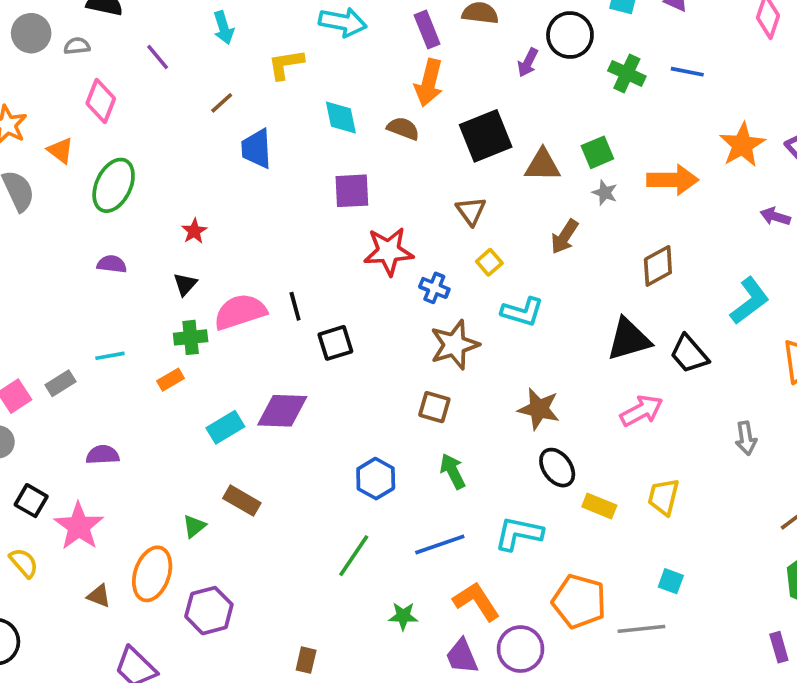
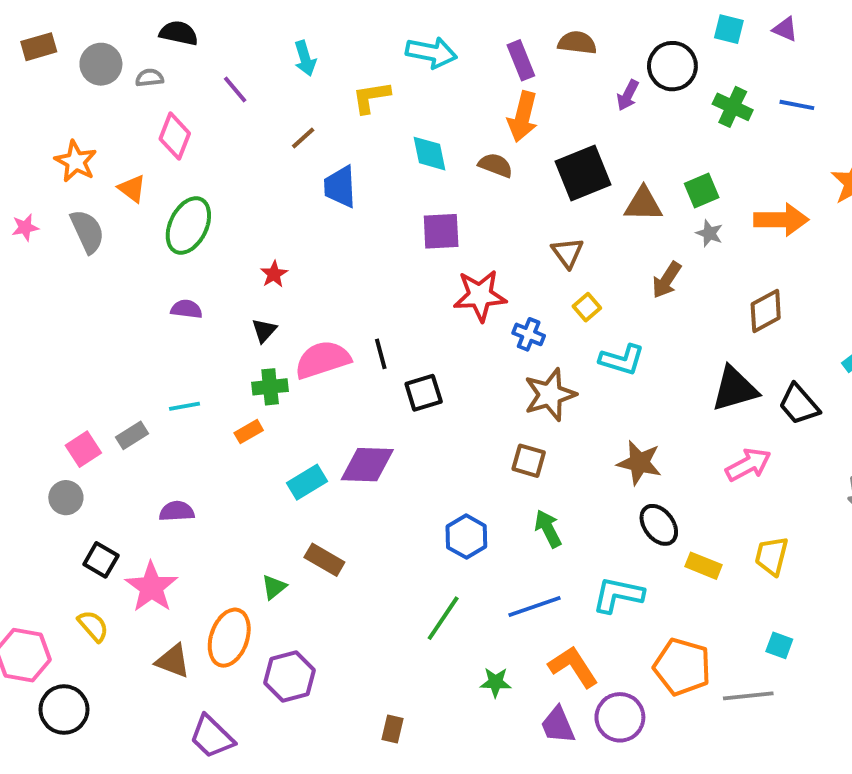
brown triangle: (99, 596) -> (173, 661), size x1.4

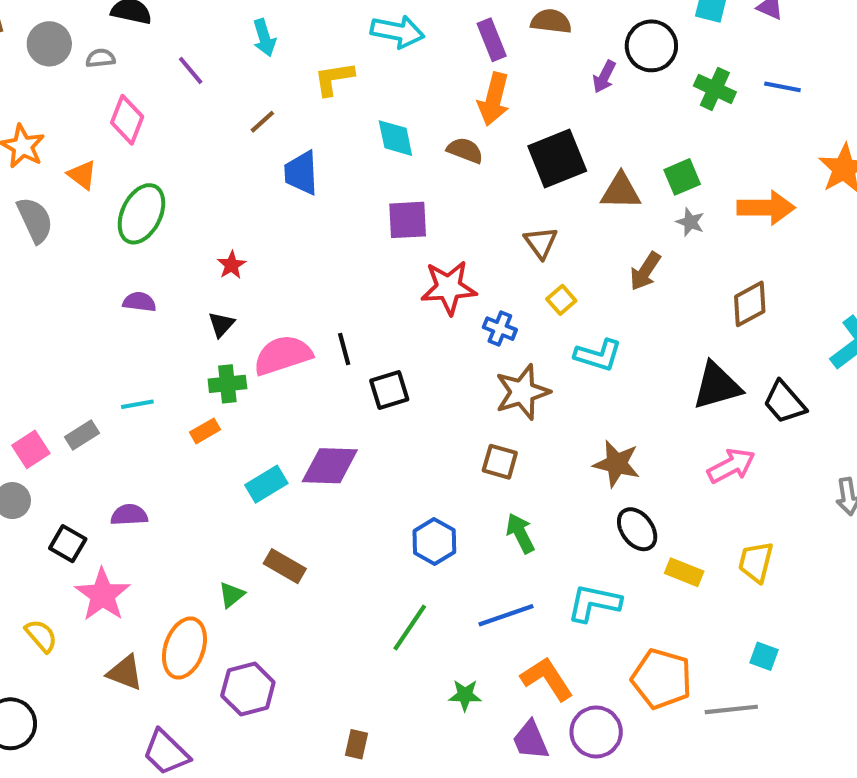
black square: (101, 560) -> (68, 544), moved

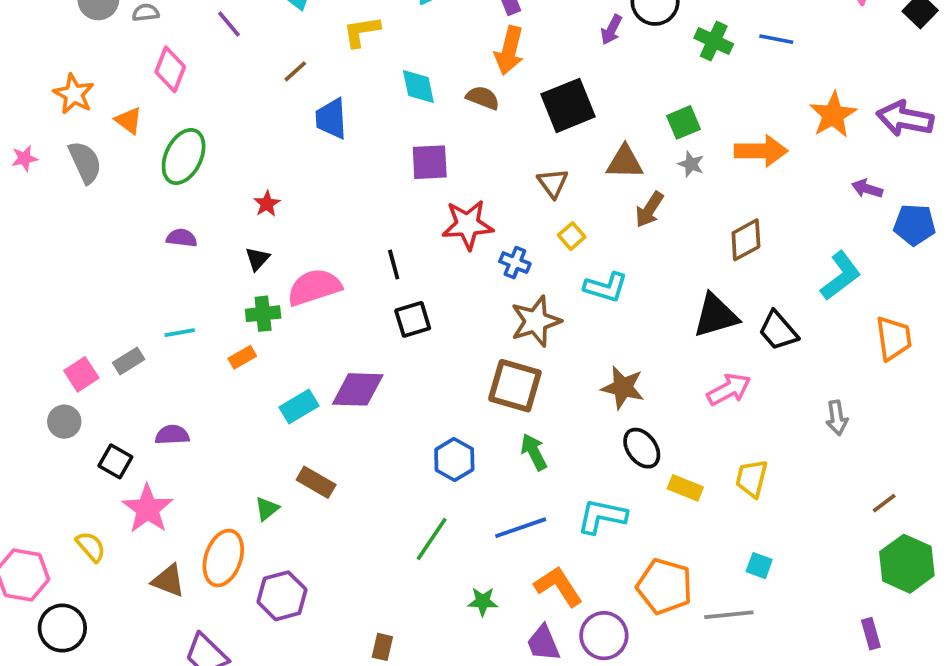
brown triangle: (621, 191) -> (625, 162), moved
black line: (344, 349) -> (394, 264), moved
brown square: (500, 462) -> (515, 386), size x1.6

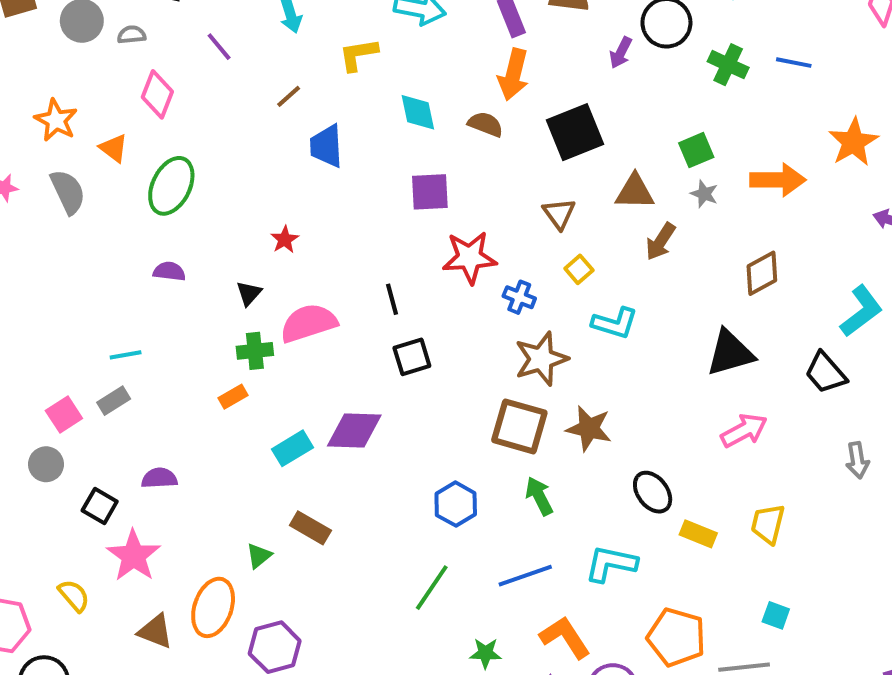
red star: (267, 204) -> (285, 240), moved
black trapezoid: (778, 331) -> (826, 373), moved
cyan line: (180, 333) -> (126, 355), moved
brown star: (623, 388) -> (589, 428), moved

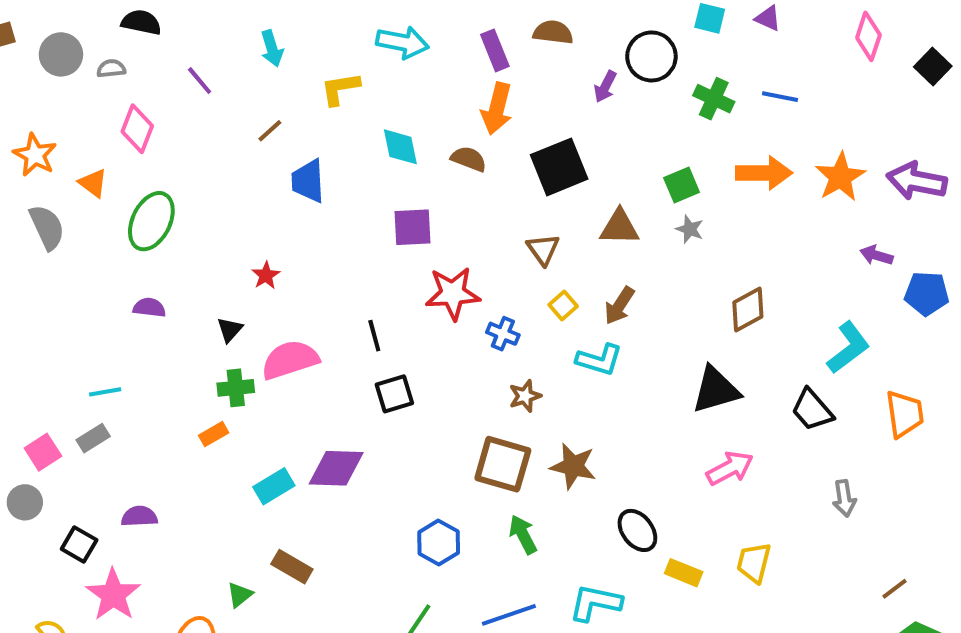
orange arrow: (778, 180) -> (764, 173), moved
brown arrow: (660, 242) -> (619, 306), moved
brown star: (541, 359) -> (525, 396), size x0.6

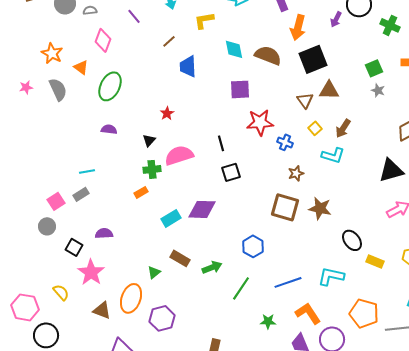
orange arrow: (497, 109) -> (298, 27), moved
brown semicircle: (469, 159) -> (268, 55), size x1.5
brown triangle: (619, 227) -> (329, 90), moved
green arrow: (523, 534) -> (212, 267), moved, turned 96

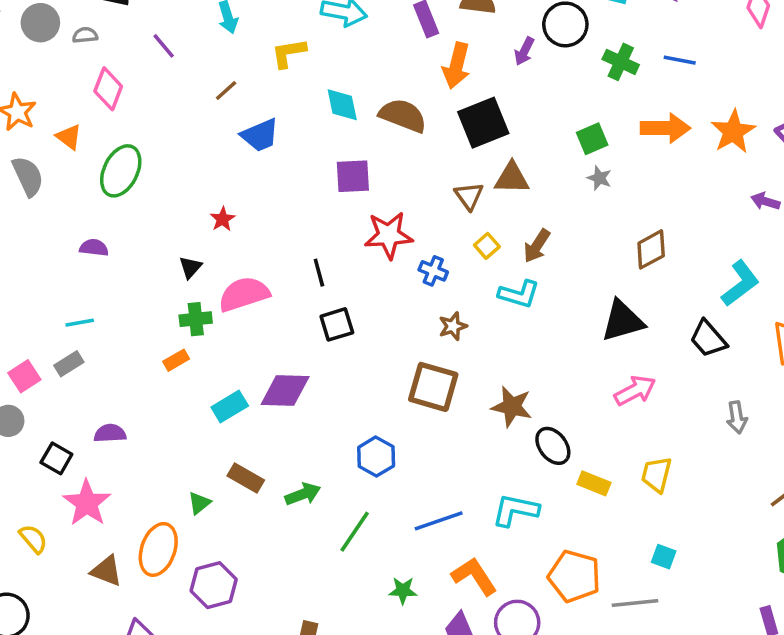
blue trapezoid: (188, 66) -> (260, 135), turned -110
purple semicircle: (109, 129) -> (94, 248), moved
brown star: (320, 208) -> (512, 407), moved

